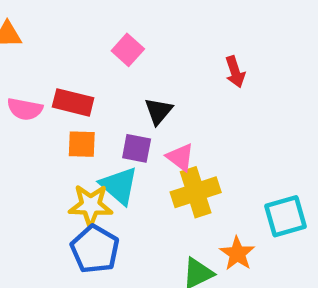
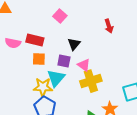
cyan triangle: (119, 186) -> (56, 78), turned 30

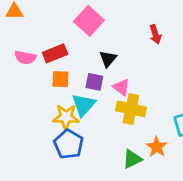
pink square: (60, 16) -> (89, 21), size x1.5
red rectangle: (35, 40) -> (55, 53), turned -36
yellow cross: (91, 81) -> (131, 109), turned 30

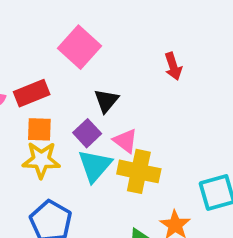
purple square: (94, 82) -> (87, 133), turned 36
cyan triangle: (84, 105) -> (95, 166), moved
yellow star: (66, 117) -> (41, 160), moved

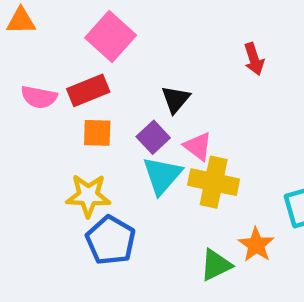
pink square: (79, 47) -> (111, 37), moved
yellow star: (41, 160) -> (88, 196), moved

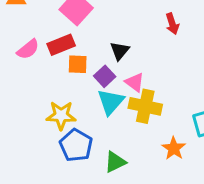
pink semicircle: (39, 97) -> (28, 49), turned -50
orange square: (97, 133) -> (78, 64), moved
green triangle: (216, 265) -> (115, 162), moved

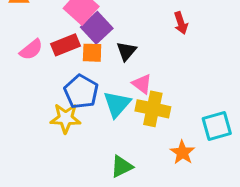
orange square: (78, 64) -> (92, 53), moved
purple square: (105, 76) -> (97, 28), moved, size x1.4
blue pentagon: (76, 145) -> (81, 92), moved

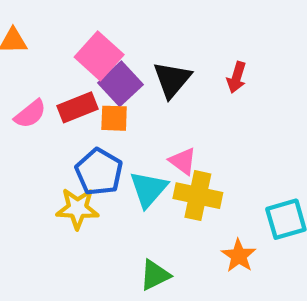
red arrow: (181, 23) -> (237, 77), turned 35
black triangle: (126, 51) -> (172, 80), moved, size x1.4

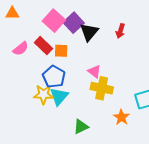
purple square: (120, 84) -> (74, 23), moved
red rectangle: (78, 107) -> (43, 46), turned 66
cyan triangle: (148, 189) -> (59, 96), moved

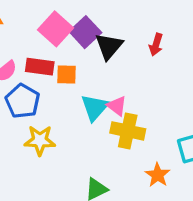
red rectangle: (43, 46) -> (40, 67), turned -36
blue pentagon: (54, 77) -> (23, 101), moved
cyan triangle: (59, 96) -> (95, 107), moved

